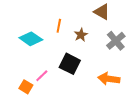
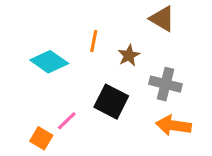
gray cross: (116, 41) -> (165, 84), moved, turned -36

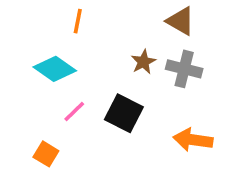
orange line: (94, 41) -> (78, 21), moved
gray cross: (165, 84) -> (184, 69), moved
pink line: (67, 121) -> (74, 111), moved

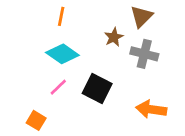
brown triangle: (181, 21) -> (142, 16), turned 45
brown star: (143, 62) -> (114, 37), moved
cyan diamond: (55, 69) -> (62, 54), moved

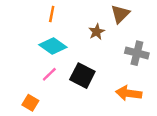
gray cross: (144, 54) -> (137, 53), moved

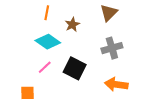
brown star: (97, 32) -> (72, 24), moved
gray cross: (137, 53) -> (112, 48), moved, turned -30
orange square: (30, 103) -> (28, 93), turned -32

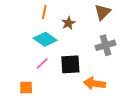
black square: (75, 68) -> (70, 64), turned -30
orange arrow: (116, 84) -> (94, 84), moved

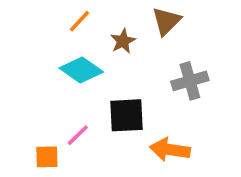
orange line: (44, 12) -> (79, 21), turned 32
brown triangle: (103, 12) -> (166, 21), moved
pink line: (42, 63) -> (78, 135), moved

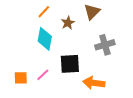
cyan diamond: (81, 70) -> (45, 39), turned 65
orange square: (47, 157) -> (21, 78), moved

